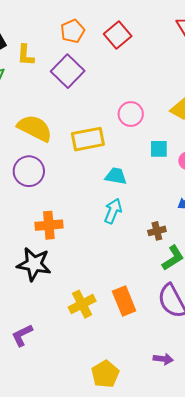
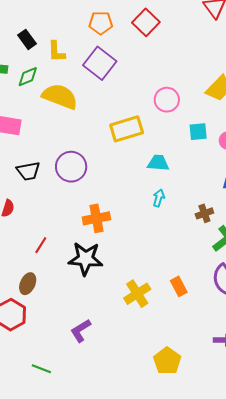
orange pentagon: (73, 31) -> (101, 23), turned 30
yellow semicircle: (35, 128) -> (60, 96), moved
cyan arrow: (113, 211) -> (159, 198), size x0.7
orange rectangle: (124, 301) -> (179, 286), size x0.7

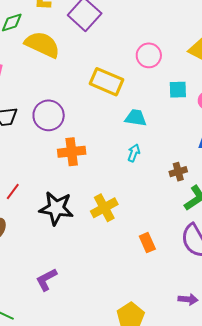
yellow rectangle: (127, 129) -> (107, 82), turned 36
orange cross: (96, 218) -> (72, 152), moved
yellow cross: (137, 294) -> (104, 208), moved

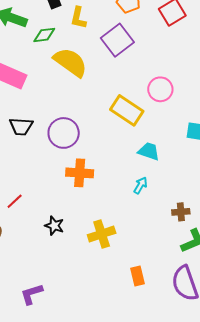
pink circle: (149, 55) -> (160, 89), moved
black star: (56, 208) -> (54, 226), size x0.6

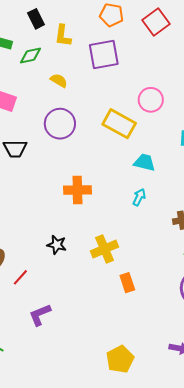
purple square: (117, 40) -> (104, 54), turned 32
yellow semicircle: (70, 62) -> (59, 80), size x0.5
purple circle: (64, 133) -> (60, 124), moved
red line: (15, 201) -> (20, 277), moved
orange rectangle: (138, 276) -> (127, 283), moved

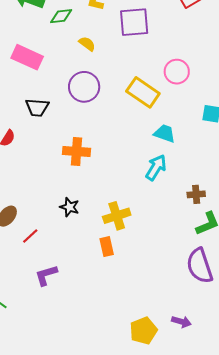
orange cross: (77, 190) -> (77, 151), moved
cyan arrow: (139, 197) -> (156, 167), size x1.5
orange rectangle: (127, 283) -> (107, 247), moved
yellow pentagon: (120, 359) -> (143, 331), moved

